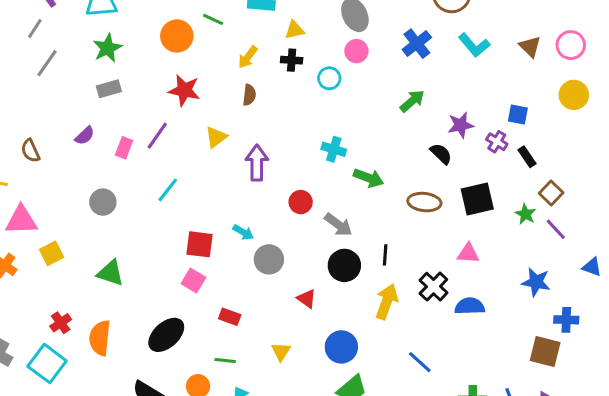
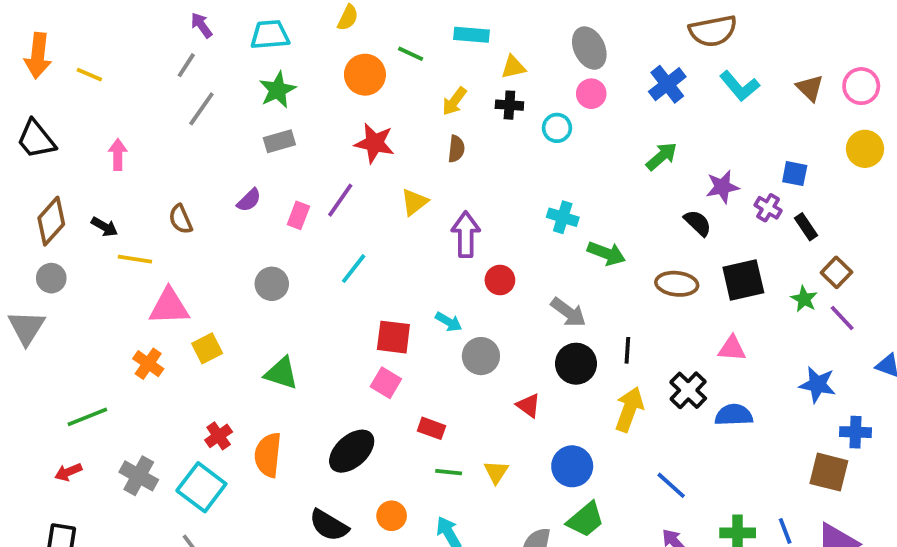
red circle: (301, 202) -> (500, 280), moved
green line: (225, 361) -> (449, 472), moved

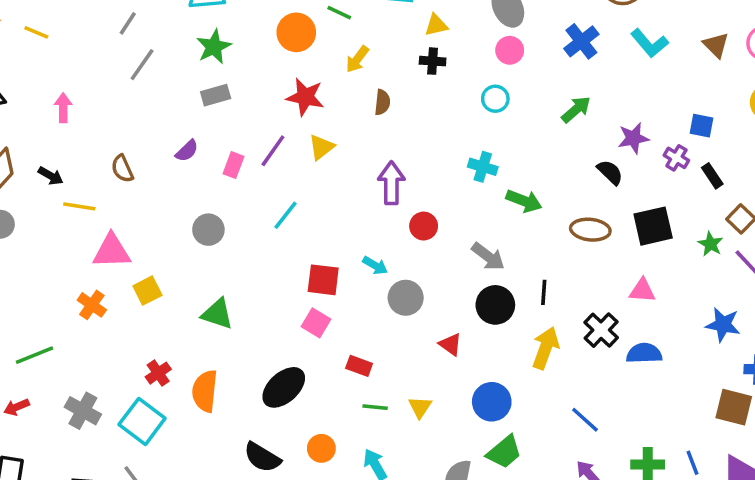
yellow arrow: (454, 101) -> (357, 59), moved
cyan circle: (557, 128) -> (495, 99), moved
yellow triangle: (414, 202) -> (321, 147), moved

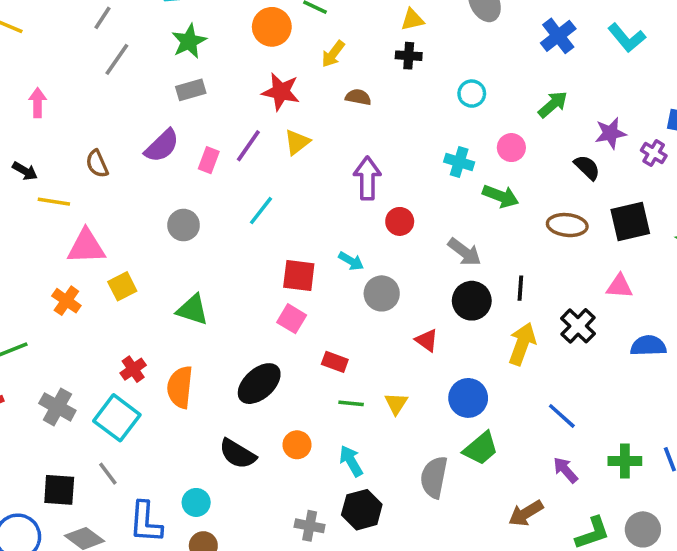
pink circle: (510, 50) -> (511, 148), moved
brown semicircle: (382, 102) -> (358, 97), turned -85
purple semicircle: (187, 151) -> (162, 146), size x1.5
blue semicircle: (644, 353) -> (648, 346), moved

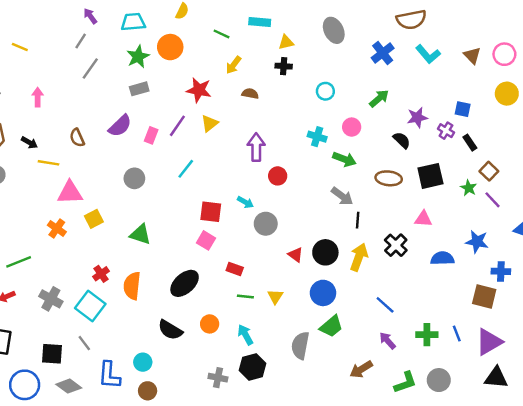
orange circle: (272, 27) -> (170, 47), moved
gray arrow: (465, 252) -> (342, 196), moved
black circle: (472, 301) -> (325, 252), moved

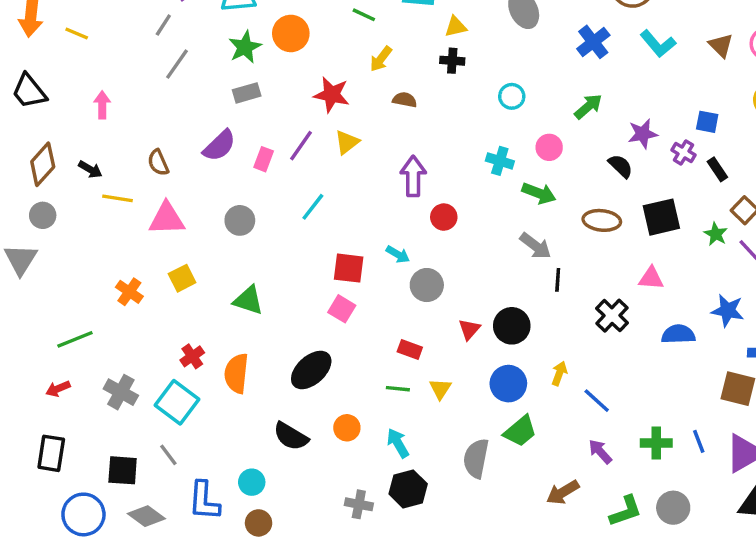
pink triangle: (70, 193) -> (167, 219), moved
red triangle: (296, 255) -> (469, 329), turned 35
yellow arrow: (359, 257) -> (559, 373), moved, size x0.6
red rectangle: (235, 269) -> (410, 350), moved

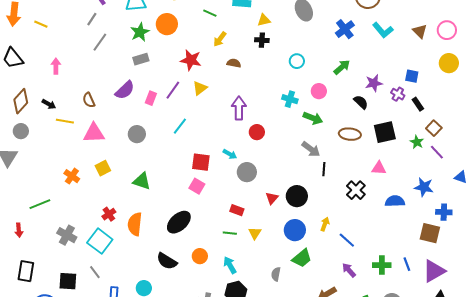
red arrow: (58, 389) -> (19, 230), moved, turned -72
gray semicircle: (476, 458) -> (276, 274), size x0.6

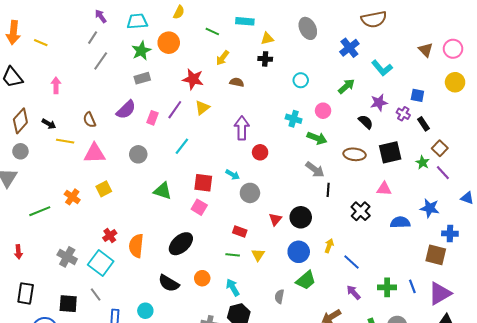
cyan L-shape: (383, 30) -> (382, 68), moved
green triangle: (142, 181) -> (163, 191), moved
green line: (40, 204) -> (40, 211), moved

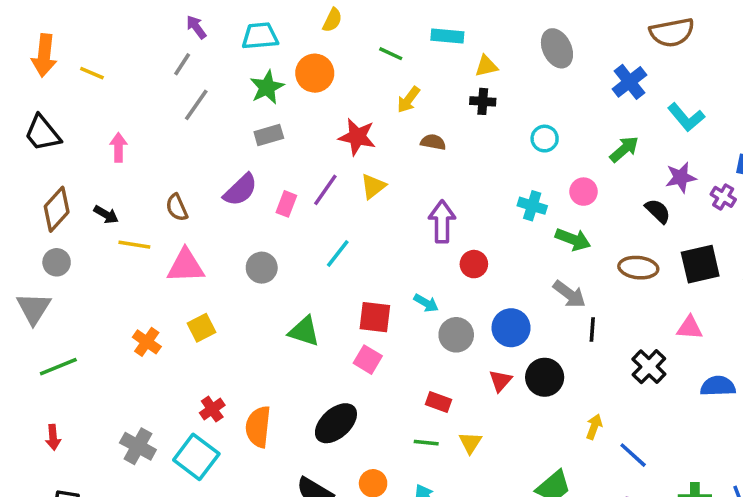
green line: (40, 211) -> (58, 367), moved
blue circle: (299, 252) -> (511, 328), moved

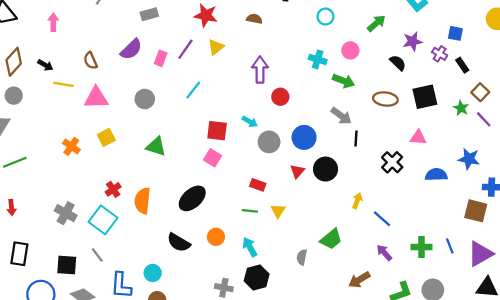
green triangle: (304, 331) -> (156, 146), moved

